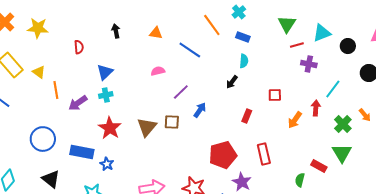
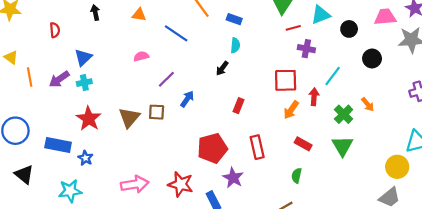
red square: (275, 95) -> (286, 80), moved, size x1.6
purple arrow: (78, 103) -> (59, 79), moved
red rectangle: (319, 166) -> (303, 144), moved

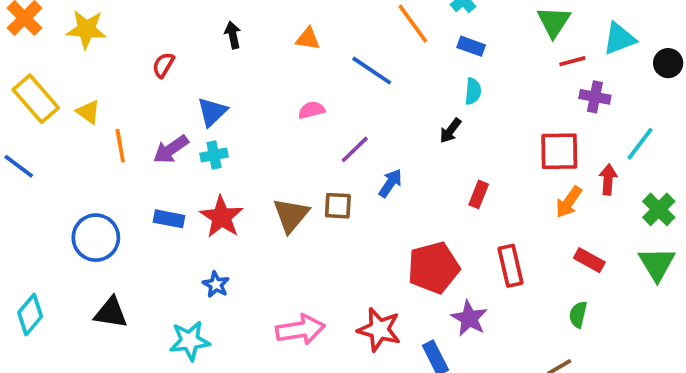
red semicircle: (55, 30) -> (163, 65), turned -144
blue rectangle: (58, 145) -> (169, 219), moved, size x0.7
black triangle: (24, 174) -> (111, 313), turned -30

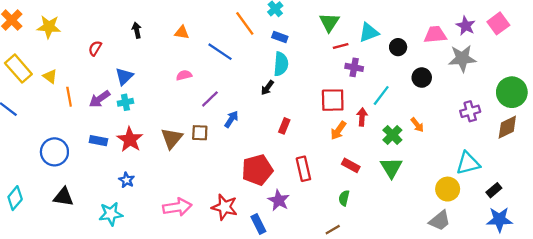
cyan semicircle: (473, 91) -> (281, 64), size x1.5

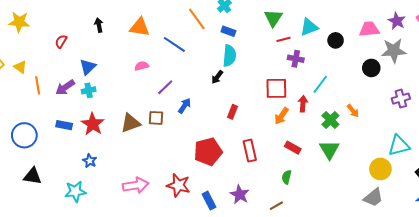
orange triangle: (182, 32) -> (140, 27), size x1.5
black circle: (422, 78) -> (371, 68), moved
brown triangle: (172, 138) -> (130, 123), turned 30
purple star: (279, 200) -> (240, 194), moved

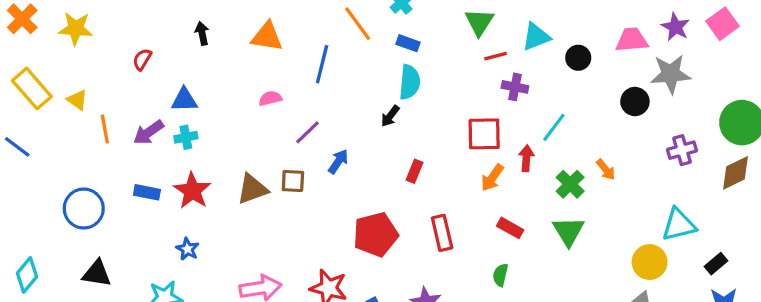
blue line: (174, 44) -> (322, 64), turned 70
blue triangle: (88, 67) -> (184, 100), turned 42

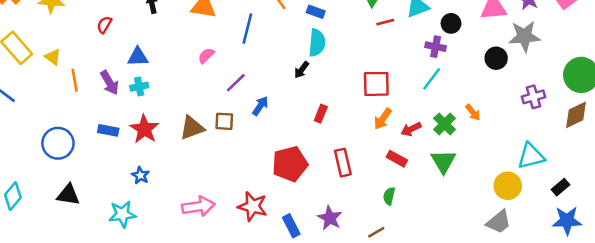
purple cross: (515, 87) -> (436, 47), moved
pink semicircle: (270, 98) -> (206, 56), turned -30
purple arrow: (149, 132) -> (110, 83), turned -85
red arrow: (526, 158) -> (411, 129), moved, turned -120

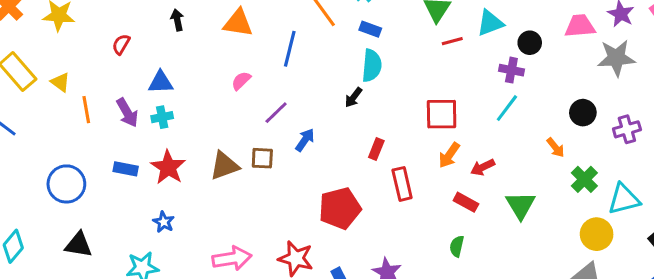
black circle: (496, 58) -> (583, 113), moved
green cross: (445, 124) -> (584, 179), moved
red rectangle: (343, 163) -> (402, 184), moved

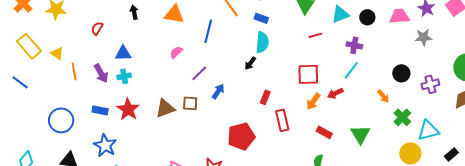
red line: (452, 41) -> (315, 35), moved
black circle: (530, 43) -> (367, 17), moved
gray star: (616, 58) -> (423, 37), size x0.7
red arrow: (483, 167) -> (335, 93), moved
blue star: (164, 222) -> (105, 145), moved, size x1.6

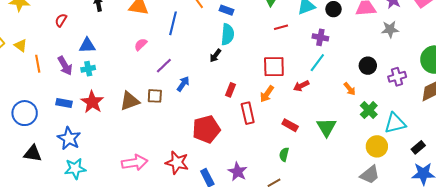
orange arrow: (313, 101) -> (267, 94), moved

